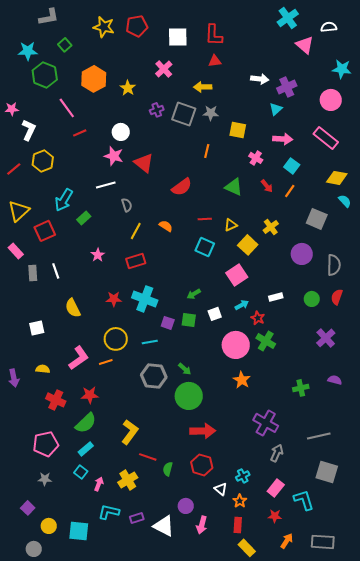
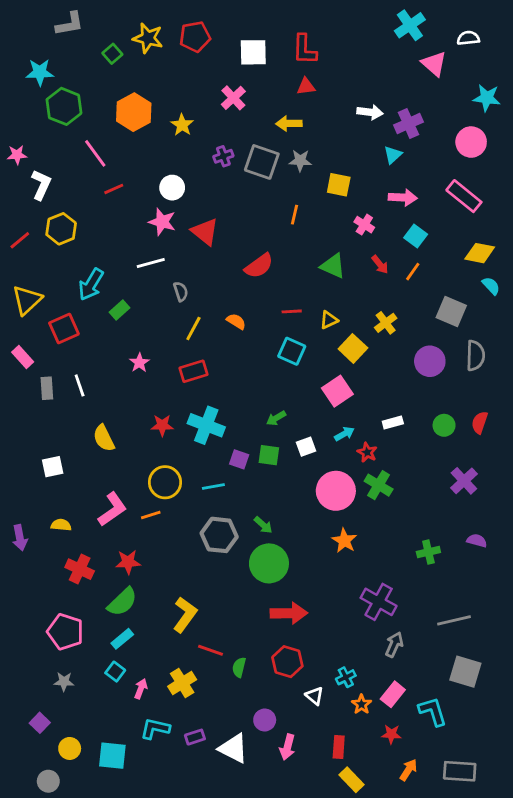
green square: (65, 45) -> (112, 54), moved
gray semicircle: (334, 265) -> (475, 356), moved
pink pentagon: (46, 444) -> (65, 632), turned 30
orange star: (240, 501) -> (361, 704), moved

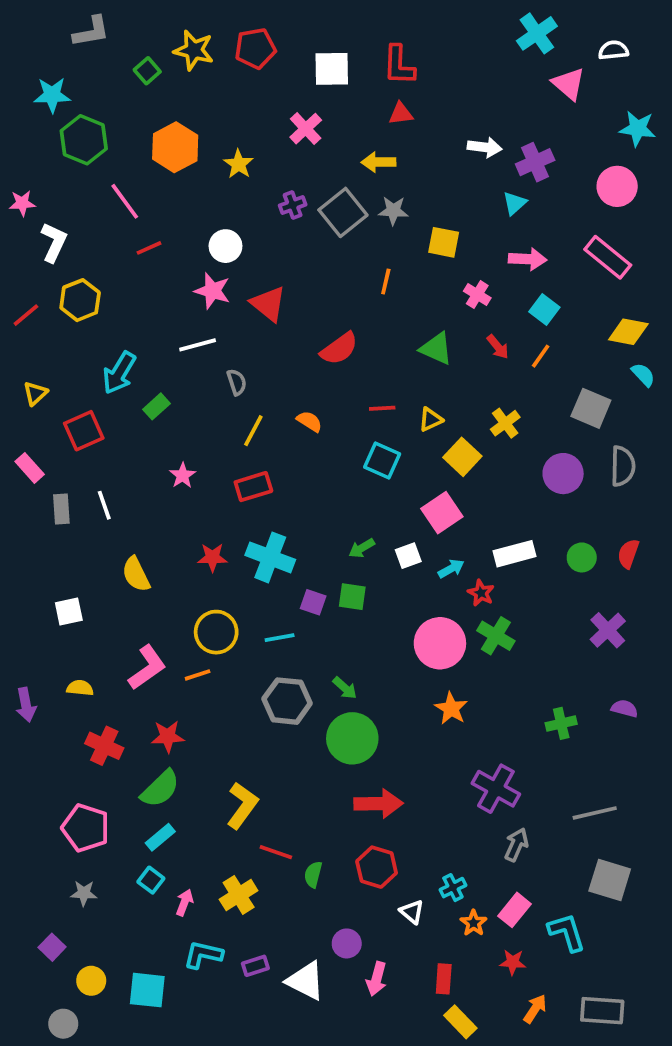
gray square: (262, 162) -> (343, 212), turned 32
yellow triangle: (27, 300) -> (35, 393), size x0.6
white rectangle: (393, 422) -> (515, 554), size x1.5
white square: (306, 447) -> (408, 556), moved

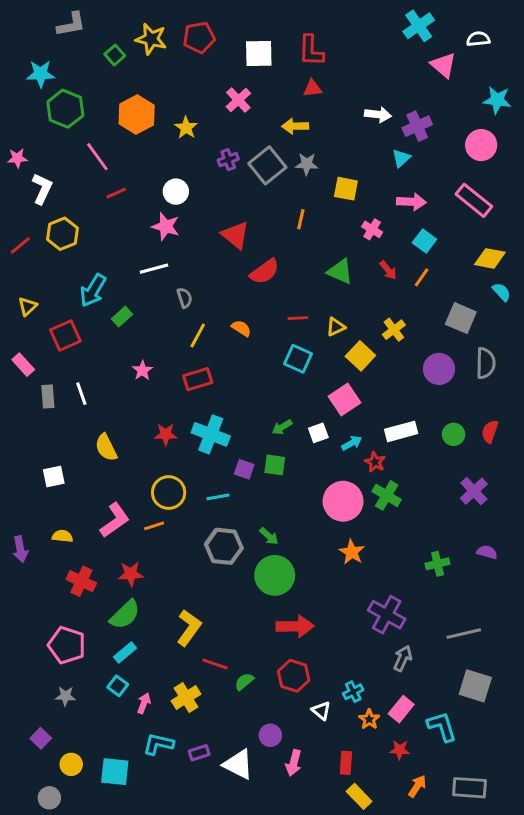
red triangle: (268, 304) -> (235, 235), moved
green semicircle: (313, 874) -> (244, 682), turned 36

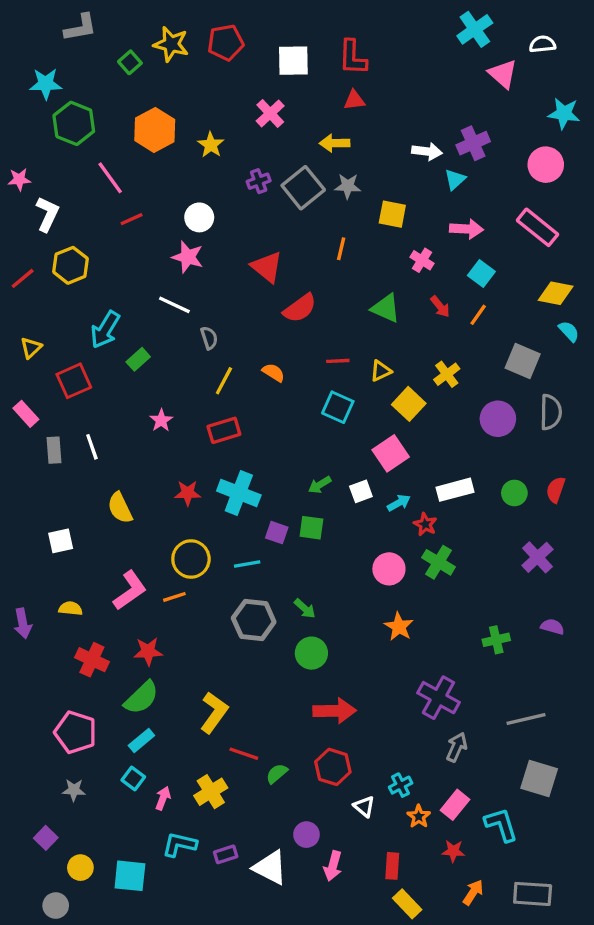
white arrow: (378, 115) -> (427, 151), moved
white line: (154, 269) -> (174, 305), turned 40
pink circle: (343, 501) -> (389, 569), size x0.7
green circle: (275, 575) -> (311, 653), size x0.7

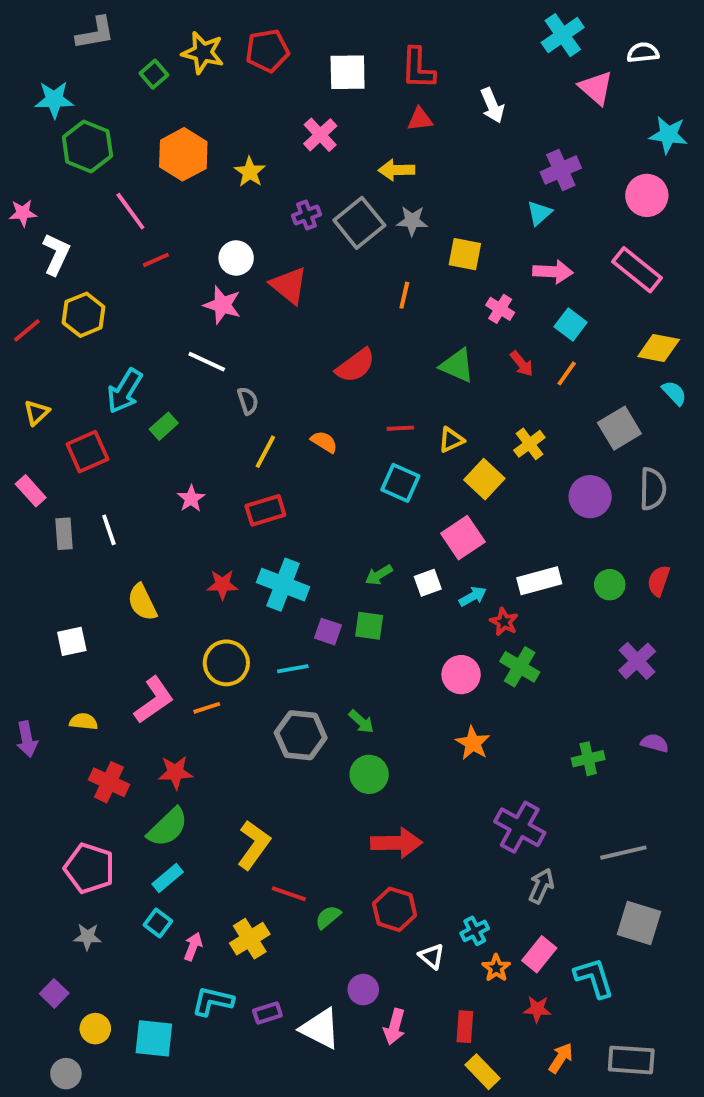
white arrow: (427, 151) -> (492, 105), moved, turned 60
red triangle: (267, 267) -> (289, 285), moved
gray square: (523, 361) -> (619, 428), turned 36

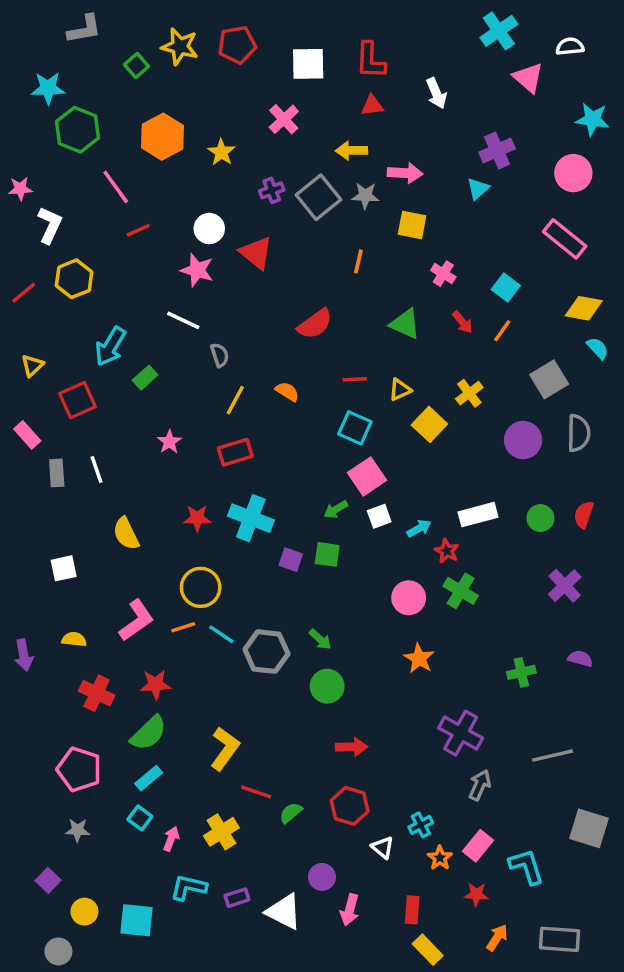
pink arrow: (553, 272) -> (405, 173), moved
pink square: (463, 538) -> (367, 476), moved
cyan line: (293, 669) -> (221, 634), moved, turned 44
red arrow: (396, 843) -> (351, 747), size x0.7
gray square: (639, 923) -> (589, 828), moved

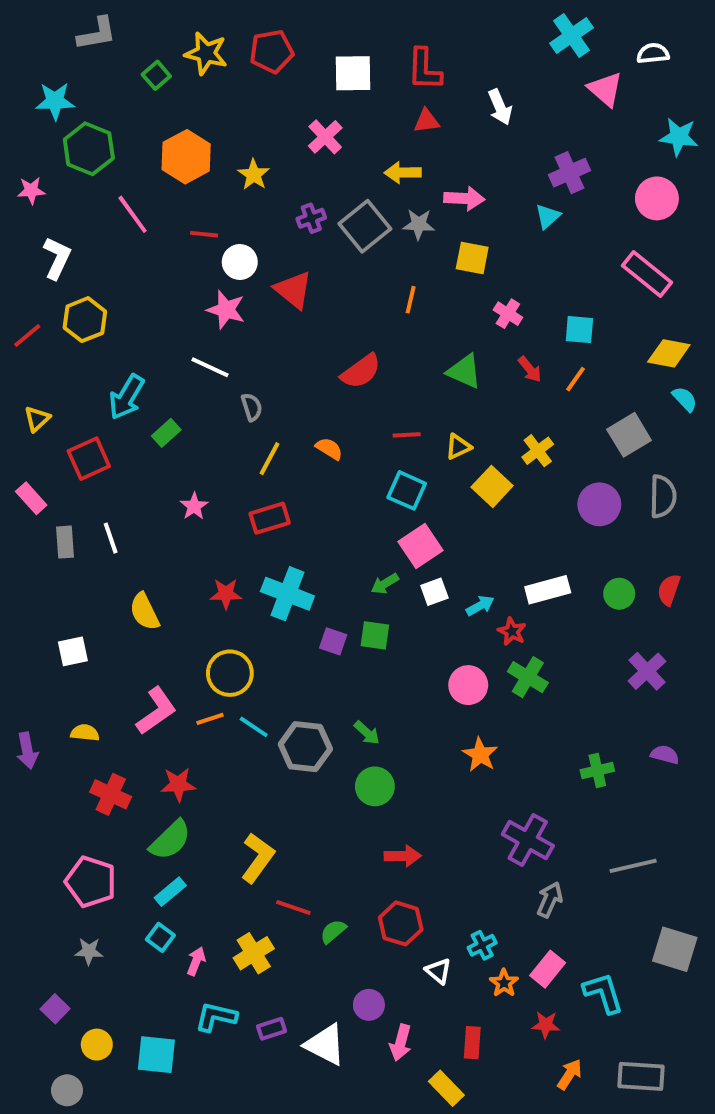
pink star: (20, 189) -> (31, 190), moved
red line: (138, 230) -> (204, 234), moved, turned 30
cyan square: (506, 287) -> (579, 330), turned -32
yellow rectangle: (428, 950) -> (446, 1088), moved

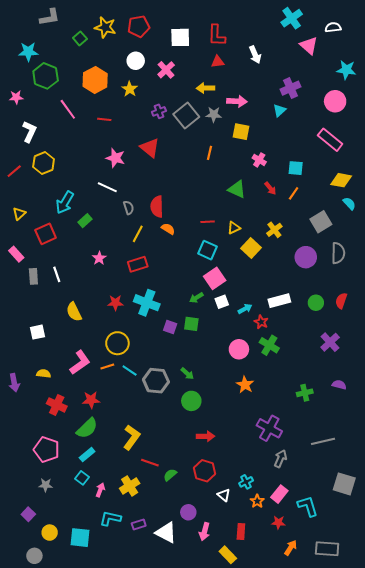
white circle: (240, 262) -> (136, 61), moved
red semicircle: (361, 371) -> (157, 207), moved, turned 125

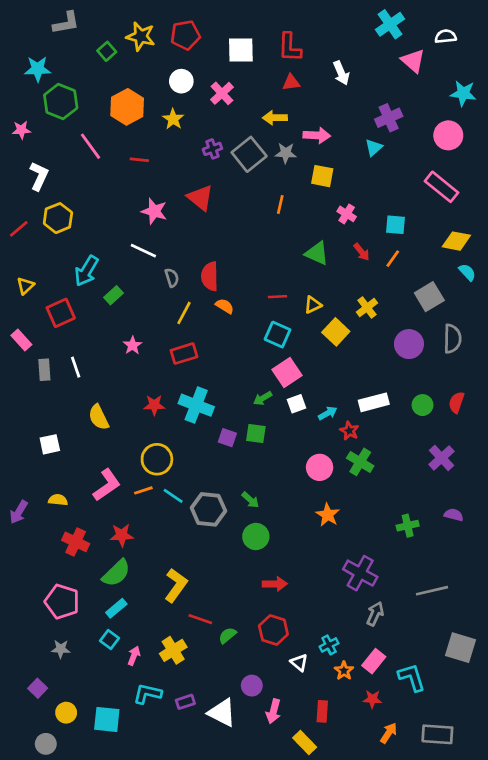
purple arrow: (14, 383) -> (19, 512), turned 42

